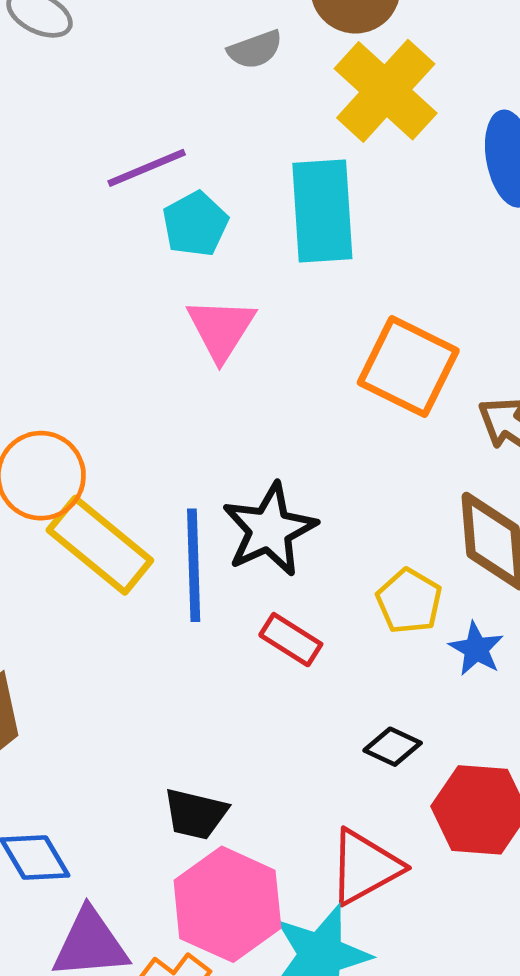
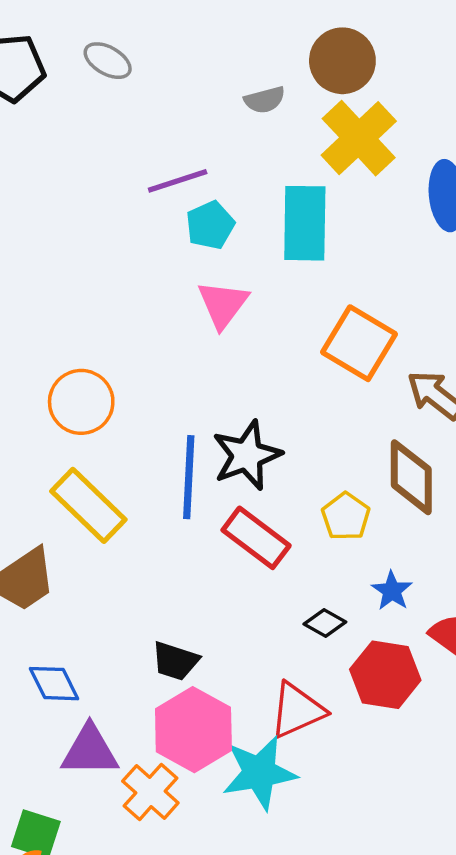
yellow rectangle: (100, 545) -> (88, 505), moved
red rectangle: (291, 640) -> (256, 538), size x1.5
blue star: (476, 649) -> (392, 591), moved

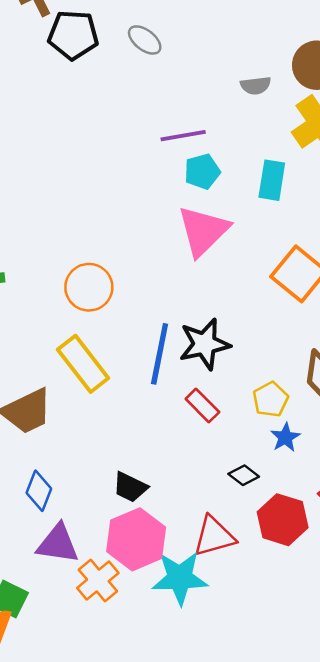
cyan rectangle: (305, 223) -> (272, 180), size x0.7
pink triangle: (223, 304) -> (203, 231), size x1.4
red rectangle: (256, 538) -> (202, 406), size x0.7
blue star: (392, 591) -> (285, 437), moved
blue diamond: (54, 684) -> (39, 491), turned 39

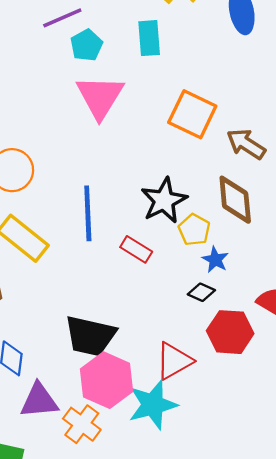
black star: (205, 344) -> (164, 201), moved
black diamond: (244, 475) -> (201, 292), moved
black trapezoid: (130, 487) -> (90, 336), size x1.6

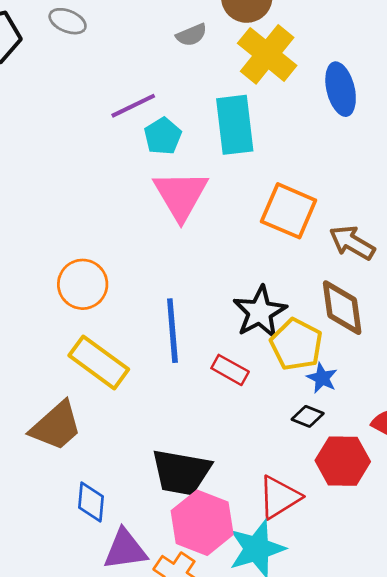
cyan rectangle: (149, 38) -> (235, 125), size x1.4
yellow pentagon: (194, 230) -> (296, 344), size x1.4

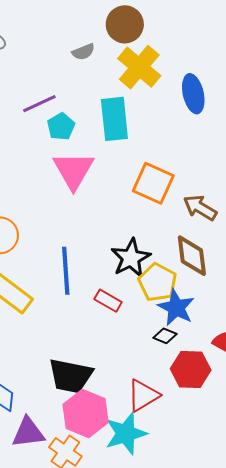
blue star: (322, 378) -> (176, 308), size x1.6

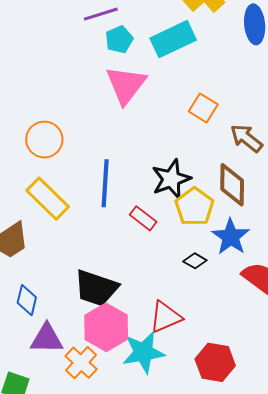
cyan rectangle: (114, 119) -> (173, 39), turned 63
orange square: (153, 183) -> (203, 108), size x0.7
blue star: (176, 308) -> (231, 237), moved
red hexagon: (191, 369) -> (215, 362), moved

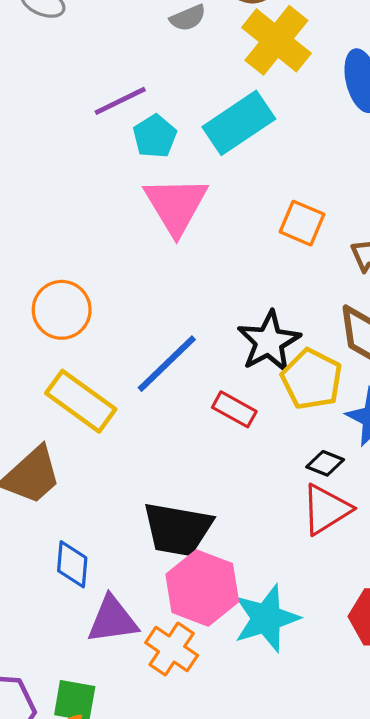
blue line: (105, 183) -> (167, 364), turned 51
red triangle: (165, 317) -> (326, 509), moved

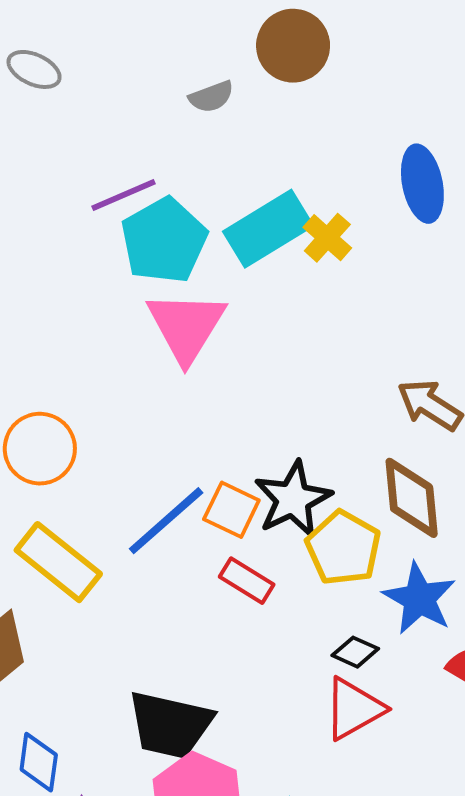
yellow cross: (276, 40) -> (327, 238), moved, size x0.6
cyan pentagon: (155, 136) -> (164, 240), size x1.6
orange square: (302, 223) -> (231, 510), moved

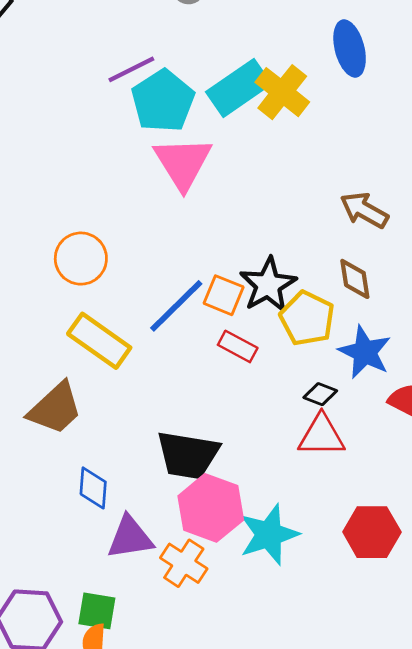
yellow cross: (327, 238) -> (282, 92), size x1.5
brown diamond: (412, 498) -> (355, 279), size x0.7
red triangle: (354, 709) -> (322, 436), turned 33

